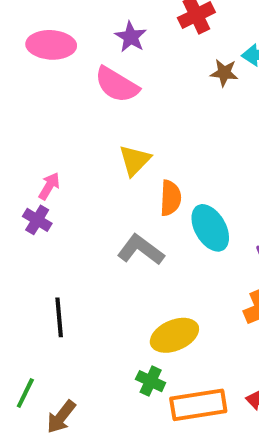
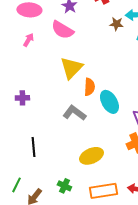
yellow triangle: (135, 160) -> (71, 68), size x1.4
pink arrow: (49, 186) -> (28, 40), moved
purple cross: (37, 220) -> (22, 98), turned -32
green cross: (151, 381) -> (64, 186), moved

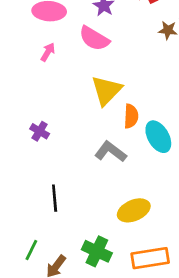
purple cross: (22, 98) -> (40, 131), turned 32
green cross: (64, 186) -> (97, 251), size x1.5

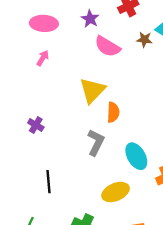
pink semicircle: (94, 38) -> (107, 46), moved
cyan ellipse: (158, 137) -> (136, 156), moved
gray L-shape: (111, 152) -> (96, 142), turned 80

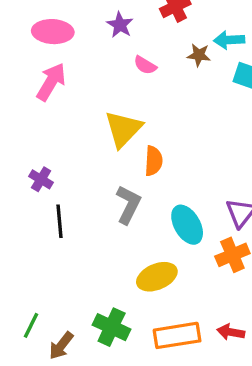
pink semicircle: (107, 46) -> (145, 65), size x0.6
pink arrow: (43, 58) -> (51, 82), size x1.6
black line: (49, 182) -> (59, 221), moved

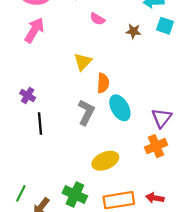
brown star: (199, 55) -> (133, 31), moved
yellow triangle: (123, 129) -> (83, 62), size x0.7
cyan ellipse: (187, 225) -> (120, 108), moved

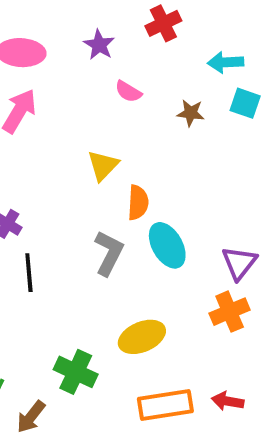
green cross: (75, 195) -> (76, 372), moved

